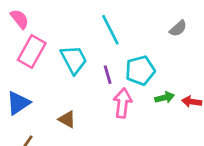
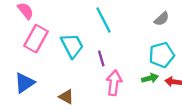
cyan pentagon: (140, 70) -> (162, 55), moved

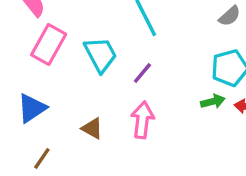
purple line: (101, 58) -> (142, 73), turned 56
pink arrow: (114, 83) -> (142, 120), moved

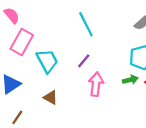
cyan trapezoid: (101, 55) -> (47, 61), moved
pink arrow: (142, 120) -> (96, 84), moved

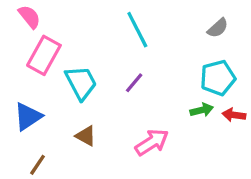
pink arrow: (96, 84) -> (152, 142), moved, turned 50

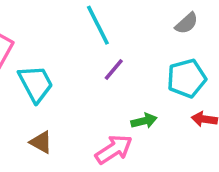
purple line: (134, 83) -> (114, 69), moved
green arrow: (202, 110) -> (144, 121), moved

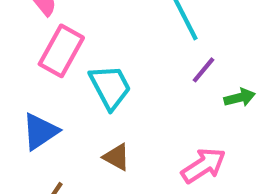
green arrow: (144, 121) -> (240, 98), moved

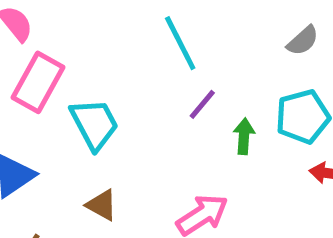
green arrow: (240, 98) -> (244, 136), turned -72

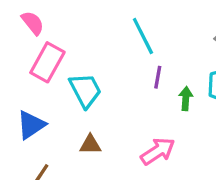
purple line: (202, 104) -> (158, 77), turned -30
brown triangle: (102, 205) -> (90, 145), turned -30

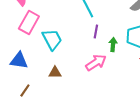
blue triangle: (31, 125) -> (19, 60), turned 42
pink arrow: (158, 151) -> (96, 62), moved

